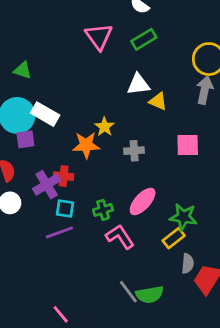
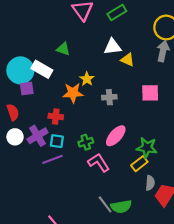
green triangle: (23, 70) -> (63, 49), moved
purple cross: (47, 185) -> (38, 136), moved

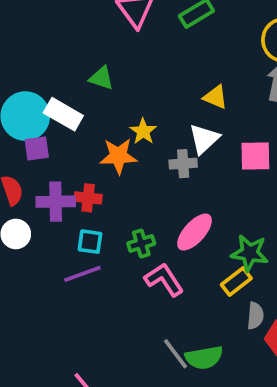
white triangle: (113, 47) -> (204, 139), moved, turned -36
purple cross: (38, 136) -> (56, 202), moved, turned 30

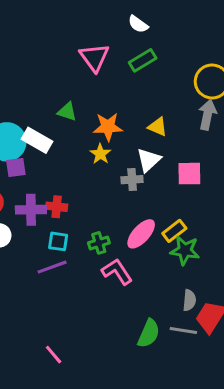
orange star: (118, 156) -> (108, 127), moved
yellow rectangle: (236, 281) -> (174, 231), moved
gray line: (176, 354) -> (183, 330), moved, turned -44
green semicircle: (204, 358) -> (149, 333), turned -56

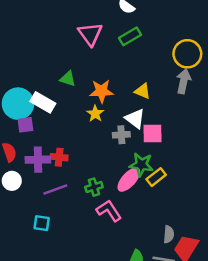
white triangle: (149, 160) -> (135, 119), turned -40
pink square: (189, 174) -> (152, 134), moved
cyan square: (58, 241) -> (42, 223), moved
green star: (185, 250) -> (141, 165), moved
purple line: (52, 267) -> (55, 190), moved

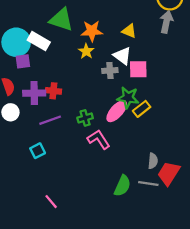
green triangle: (68, 79) -> (61, 20), size x1.6
cyan square: (42, 223) -> (38, 151), turned -35

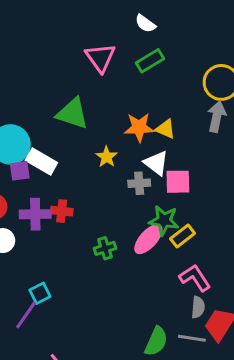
orange star: (92, 31) -> (139, 127), moved
white rectangle: (39, 41) -> (41, 162), moved
purple line: (50, 120) -> (26, 315), moved, turned -35
pink L-shape: (99, 139) -> (195, 278), moved

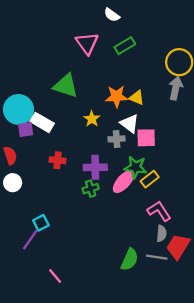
white semicircle: (145, 24) -> (112, 15), moved
purple cross: (35, 214) -> (95, 167), moved

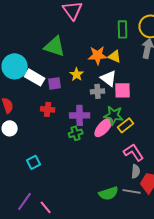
green rectangle: (125, 46) -> (123, 29), moved, turned -60
purple square: (26, 130) -> (55, 83), moved
purple line: (30, 239) -> (25, 201), moved
green semicircle: (130, 259) -> (109, 193), turned 48

